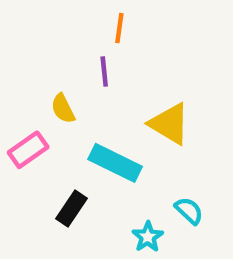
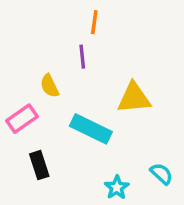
yellow triangle: (169, 124) -> (134, 98), turned -36
black rectangle: (72, 209) -> (39, 165), moved, turned -52
cyan semicircle: (189, 211) -> (161, 174), moved

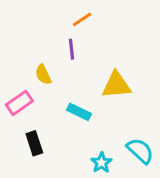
orange line: (94, 22) -> (82, 19), turned 48
cyan rectangle: (91, 129) -> (79, 112), size x0.7
cyan semicircle: (161, 174) -> (140, 151), size x1.4

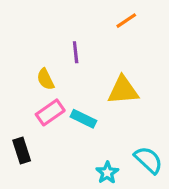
orange line: (82, 19) -> (126, 21), moved
pink rectangle: (19, 103) -> (50, 112), moved
black rectangle: (34, 143) -> (22, 150), moved

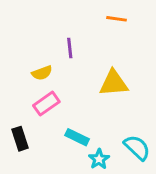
orange line: (126, 21) -> (117, 19), turned 42
yellow semicircle: (45, 79) -> (42, 73), turned -84
cyan rectangle: (83, 119) -> (77, 137), moved

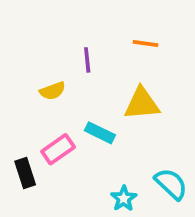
orange line: (117, 19) -> (146, 43), moved
pink rectangle: (46, 104) -> (58, 149), moved
cyan rectangle: (77, 137) -> (100, 133), moved

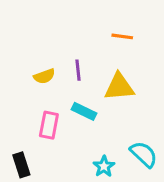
purple line: (87, 60) -> (78, 70), moved
pink rectangle: (58, 149) -> (49, 125), turned -44
black rectangle: (25, 173) -> (21, 165), moved

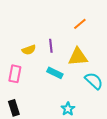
orange line: (122, 36) -> (80, 24), turned -48
pink rectangle: (49, 125) -> (15, 74), moved
cyan semicircle: (144, 154) -> (94, 81), moved

